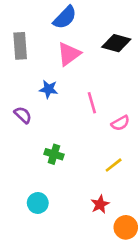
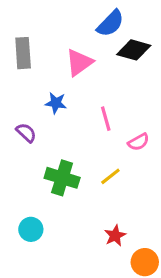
blue semicircle: (65, 17) -> (110, 23), moved
green cross: (54, 154) -> (62, 178), size x1.5
yellow line: (114, 165) -> (110, 176), moved
cyan circle: (38, 203) -> (31, 229), moved

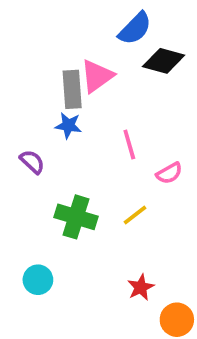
gray rectangle: (23, 53) -> (72, 89), moved

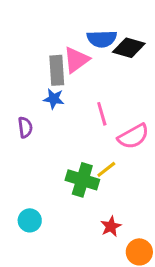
blue semicircle: (135, 28) -> (102, 39), moved, turned 44
purple semicircle: (32, 162) -> (25, 127), turned 40
pink semicircle: (169, 173) -> (133, 136), size x1.5
green cross: (76, 217) -> (82, 180), moved

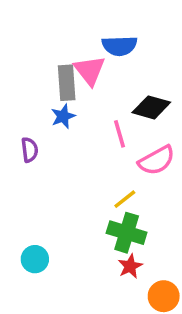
black diamond: (129, 48) -> (151, 107), moved
pink triangle: (76, 60) -> (90, 70), turned -32
blue star: (54, 99) -> (63, 116), turned -30
green cross: (82, 180) -> (127, 233), moved

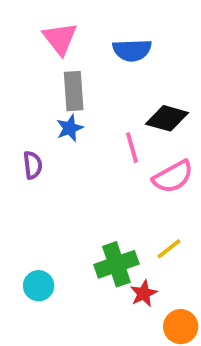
pink triangle: (90, 70) -> (60, 39), moved
yellow line: (125, 199) -> (169, 249), moved
green cross: (127, 233) -> (116, 264), moved, turned -36

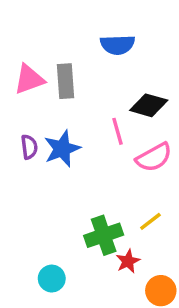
pink triangle: (60, 39) -> (29, 79), moved, turned 48
blue star: (70, 128) -> (62, 149), moved, size x1.5
cyan circle: (39, 286) -> (52, 279), moved

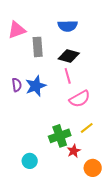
pink triangle: (29, 79) -> (17, 30), moved
black diamond: (149, 105) -> (69, 56), moved
pink semicircle: (154, 157) -> (80, 99), moved

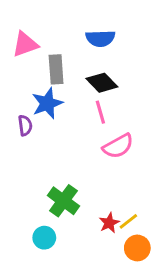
black diamond: (69, 56) -> (102, 83), turned 30
blue star: (36, 86) -> (47, 103), moved
yellow line: (87, 128) -> (128, 221), moved
green cross: (60, 136) -> (63, 201), moved, turned -35

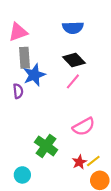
gray rectangle: (56, 69) -> (25, 58), moved
pink line: (100, 112) -> (73, 81), turned 56
pink semicircle: (118, 146) -> (84, 127), moved
cyan circle: (44, 238) -> (22, 175), moved

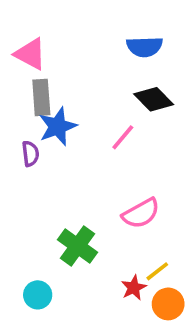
blue semicircle: (73, 28) -> (145, 47), moved
pink triangle: (18, 32) -> (30, 54), turned 48
black diamond: (74, 60) -> (154, 99), moved
red star: (79, 162) -> (134, 288), moved

